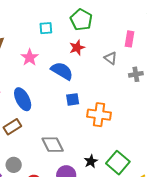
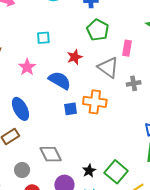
green pentagon: (81, 20) -> (98, 30), moved
gray triangle: (111, 58) -> (108, 67), size x1.6
orange cross: (99, 115) -> (95, 102), moved
gray circle: (14, 165) -> (22, 170), moved

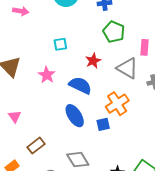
orange cross: (95, 102) -> (117, 104), turned -35
blue ellipse: (20, 109) -> (75, 116), moved
blue square: (71, 109) -> (103, 124), moved

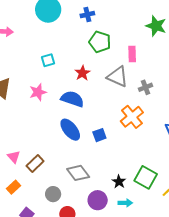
pink star: (47, 75) -> (38, 92), turned 30
orange cross: (117, 104) -> (132, 117), moved
pink triangle: (15, 117) -> (14, 157), moved

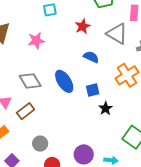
blue semicircle: (72, 99) -> (91, 57), moved, size x0.7
gray diamond: (78, 173) -> (30, 81), moved
black star: (119, 182) -> (106, 108), moved

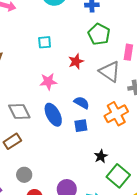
pink star: (36, 41) -> (48, 82), moved
blue semicircle: (91, 57) -> (82, 103), moved
black star: (106, 108) -> (101, 156), moved

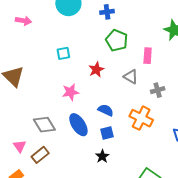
gray triangle: (110, 72) -> (131, 77), size x0.7
orange cross: (116, 114) -> (141, 118), turned -30
black star: (101, 156) -> (102, 156), moved

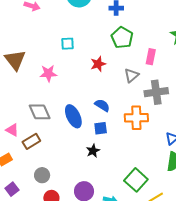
gray triangle: (131, 77) -> (131, 75), turned 42
gray cross: (158, 90) -> (156, 92), size x1.6
pink star: (71, 92) -> (48, 73), moved
orange cross: (141, 118) -> (136, 118), turned -35
pink triangle: (20, 146) -> (12, 130), turned -32

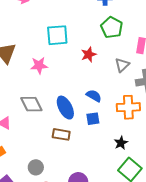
cyan square: (68, 44) -> (57, 35), size x1.6
brown rectangle: (31, 141) -> (61, 134), moved, turned 42
black star: (93, 151) -> (121, 143), moved

